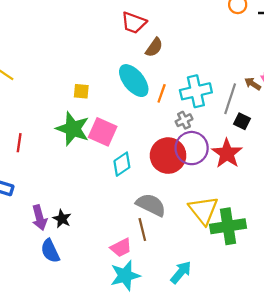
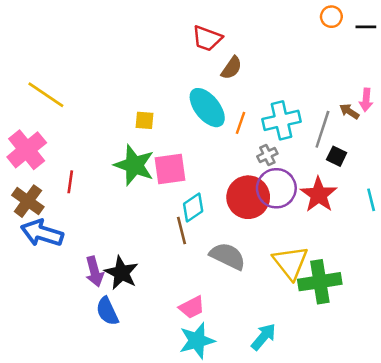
pink square: (103, 132) -> (170, 169), turned -32
black star: (62, 219) -> (121, 273), size x1.5
brown line: (142, 229) -> (182, 230), moved

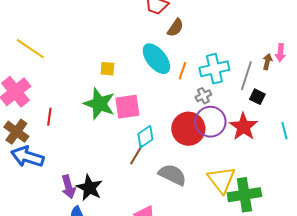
brown arrow: (349, 111) -> (267, 62), turned 70
brown line: (182, 230) -> (136, 155), turned 45

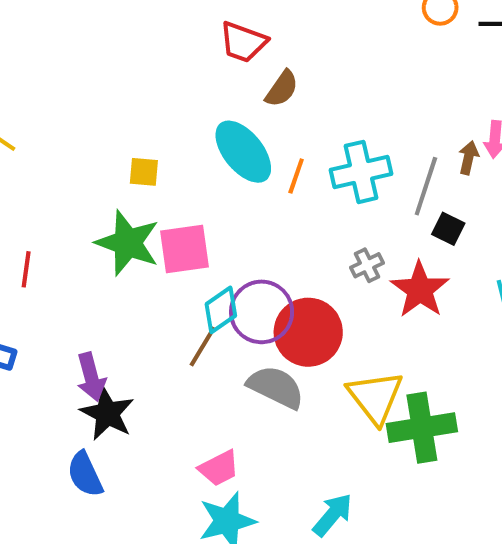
gray cross: (203, 96) -> (367, 265), moved
purple circle: (210, 122) -> (262, 312), moved
red circle: (188, 129) -> (308, 332), moved
purple arrow: (68, 187) -> (91, 377), moved

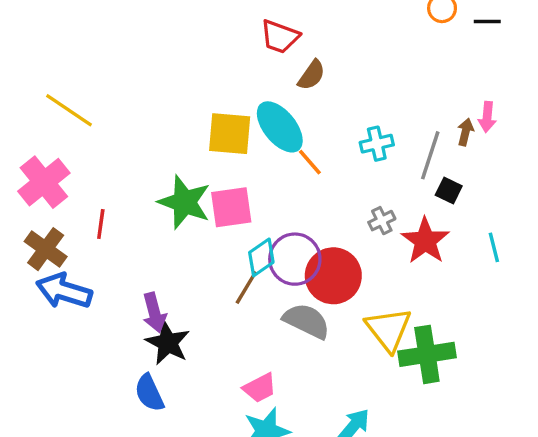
yellow square: (144, 172) -> (230, 134), moved, size x1.8
cyan cross: (361, 172) -> (377, 144), size x0.7
orange line: (296, 176) -> (310, 162), moved, turned -60

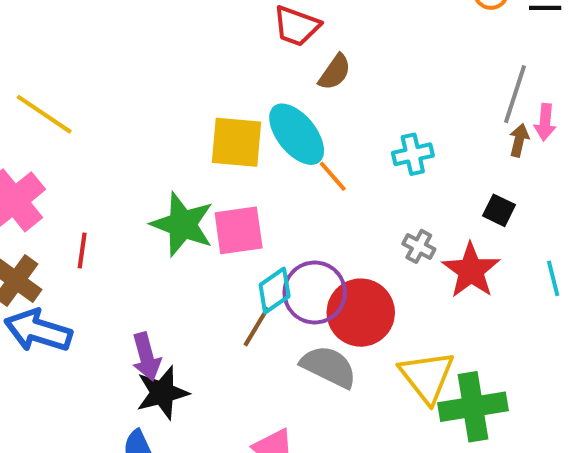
gray line: (430, 155) -> (515, 94), moved
gray cross: (382, 221) -> (419, 246), turned -36
black star: (168, 343) -> (162, 393), turned 30

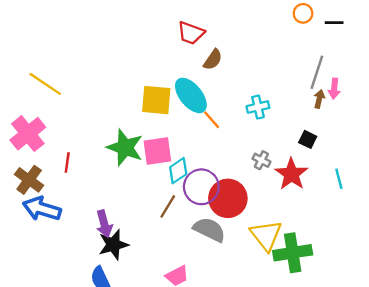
cyan diamond: (275, 291) -> (178, 171), moved

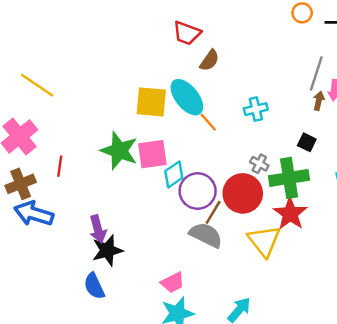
red star: (291, 174) -> (290, 214), moved
brown cross: (29, 180) -> (21, 184), turned 32
red circle: (228, 198) -> (243, 193), moved
brown line: (168, 206) -> (213, 212), moved
green cross: (293, 253) -> (289, 178), moved

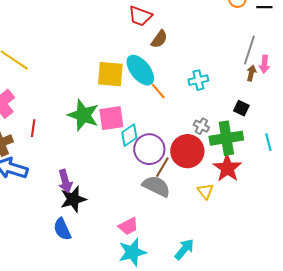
yellow triangle: (264, 241) -> (205, 191), size x0.6

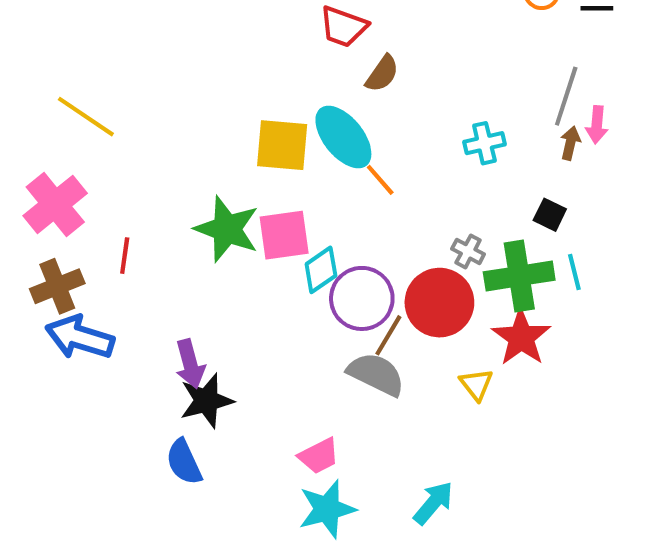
cyan cross: (198, 80) -> (484, 143), moved
cyan line: (268, 142) -> (574, 272), moved

